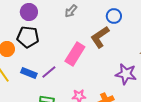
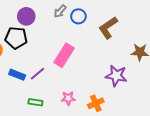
purple circle: (29, 12) -> (26, 16), moved
blue circle: (114, 16) -> (78, 16), moved
brown L-shape: (100, 37) -> (108, 28), moved

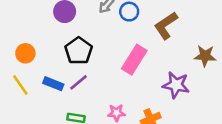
black pentagon: (16, 38) -> (79, 51), moved, turned 30
pink rectangle: (64, 55) -> (134, 60), moved

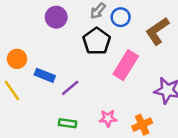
black pentagon: (79, 51) -> (97, 41), moved
blue rectangle: (53, 84) -> (45, 75), moved

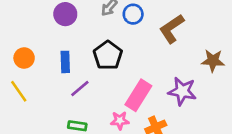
black pentagon: (97, 41) -> (108, 55), moved
pink rectangle: (126, 65) -> (138, 95), moved
blue rectangle: (45, 75) -> (65, 62), moved, turned 66

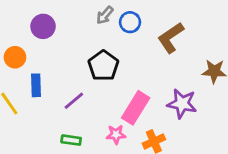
purple circle: (65, 14) -> (43, 26), moved
orange circle: (24, 58) -> (15, 57), moved
blue rectangle: (65, 62) -> (36, 85), moved

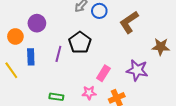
purple circle: (43, 26) -> (37, 23), moved
purple line: (74, 101) -> (58, 54), moved, turned -35
pink rectangle: (136, 108) -> (103, 73), size x0.7

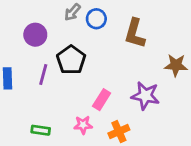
brown L-shape: (129, 22) -> (135, 33), turned -40
purple circle: (37, 23) -> (35, 35), moved

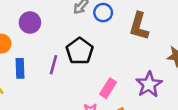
purple circle: (35, 35) -> (30, 22), moved
purple star: (145, 96) -> (149, 85), turned 30

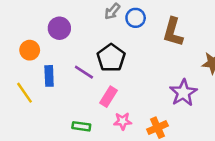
purple line: (54, 65) -> (84, 72), turned -72
pink rectangle: (108, 88) -> (108, 97), moved

